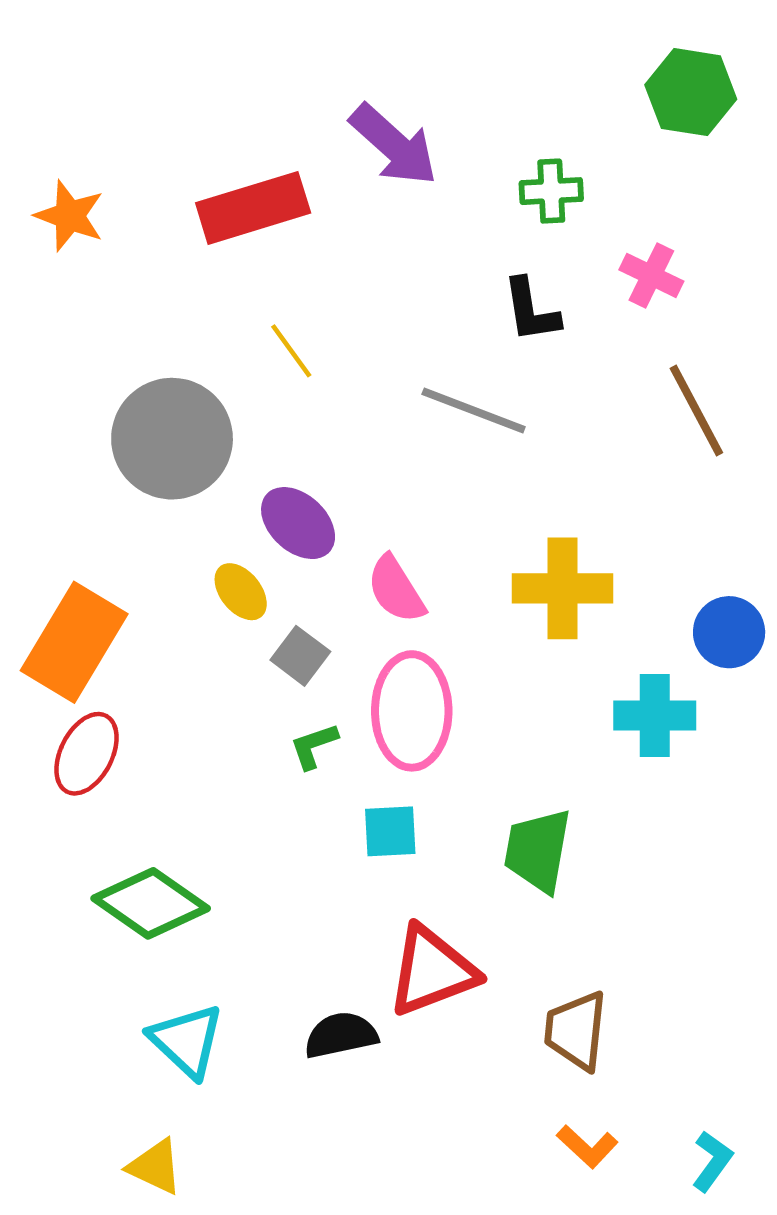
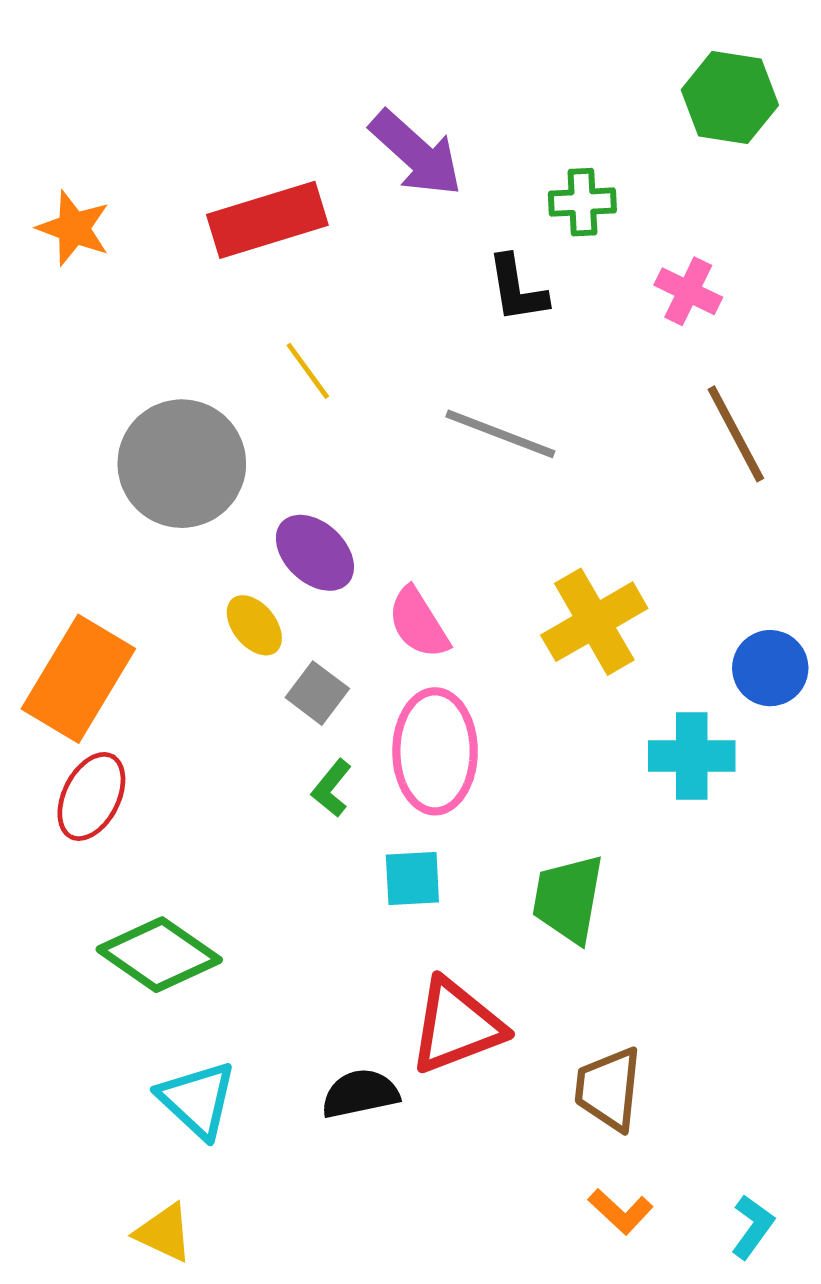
black L-shape: (531, 310) -> (517, 289), moved
yellow cross: (562, 588) -> (594, 622), turned -30
green L-shape: (314, 746) -> (332, 788), turned -32

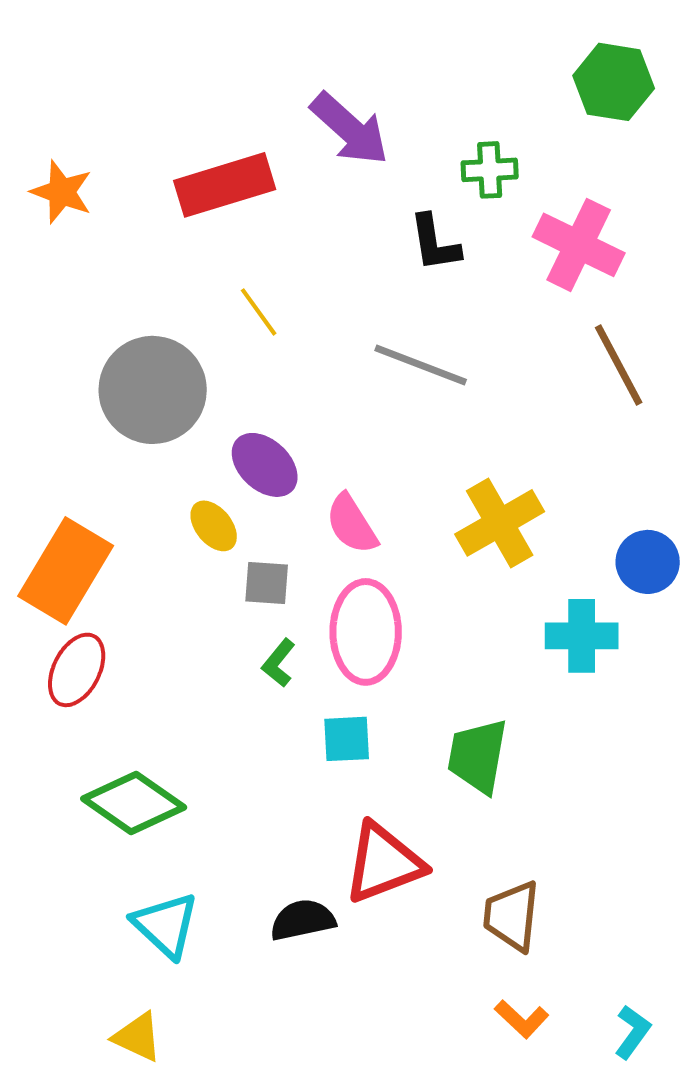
pink cross: (688, 291) -> (579, 245), size x1.6
gray square: (317, 693) -> (267, 583), turned -33

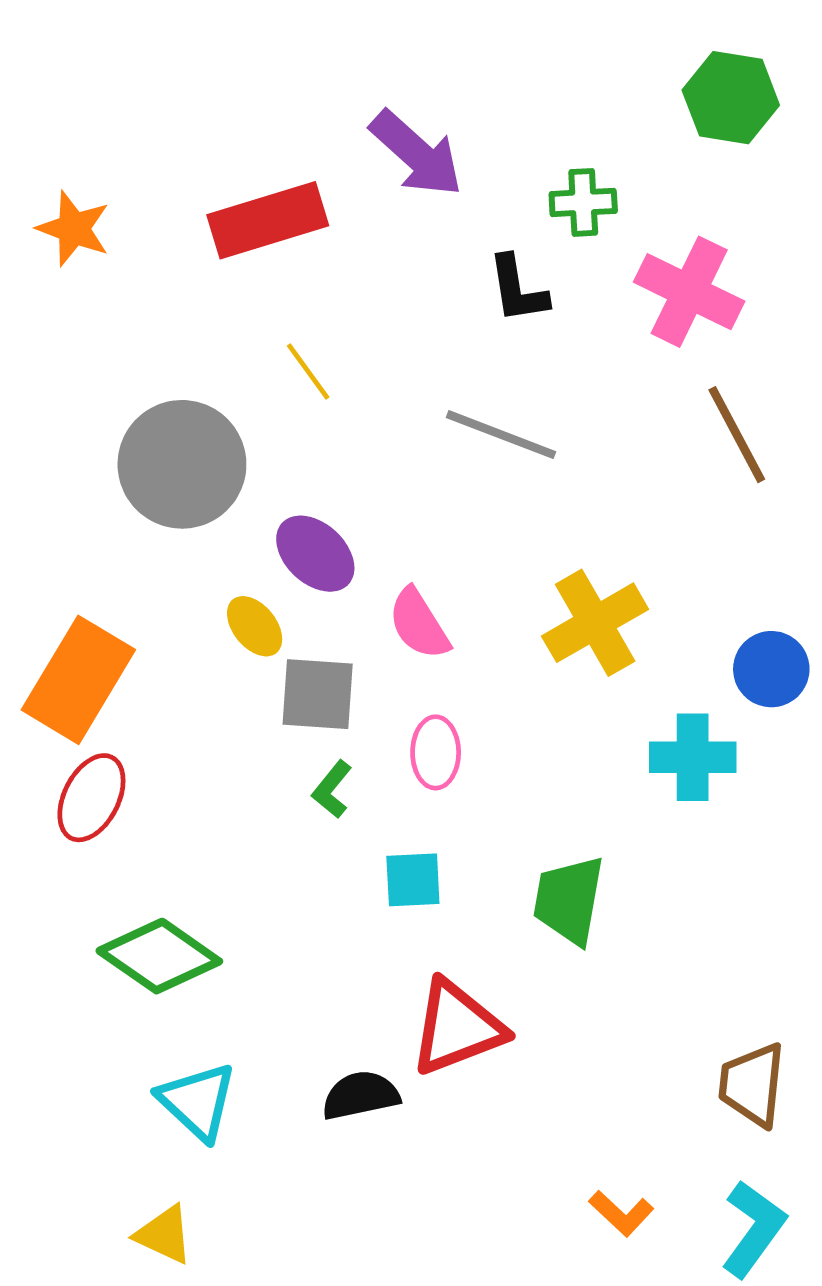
gray square: (267, 583) -> (318, 694), size x1.4
pink ellipse: (366, 632) -> (436, 752), size x0.6
brown trapezoid: (512, 916) -> (752, 1085), moved
cyan L-shape: (633, 1032) -> (753, 1229), size x1.5

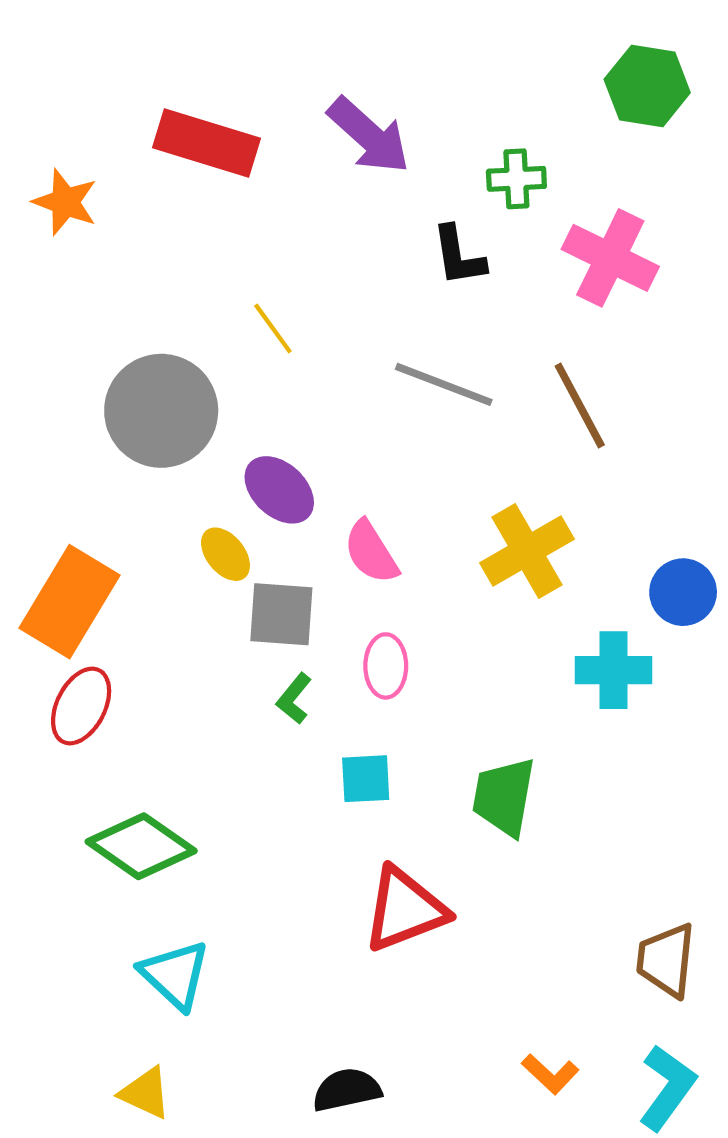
red rectangle: (268, 220) -> (207, 143), moved, turned 34
brown line: (737, 435) -> (580, 406), moved
black semicircle: (361, 1095) -> (347, 1090), moved

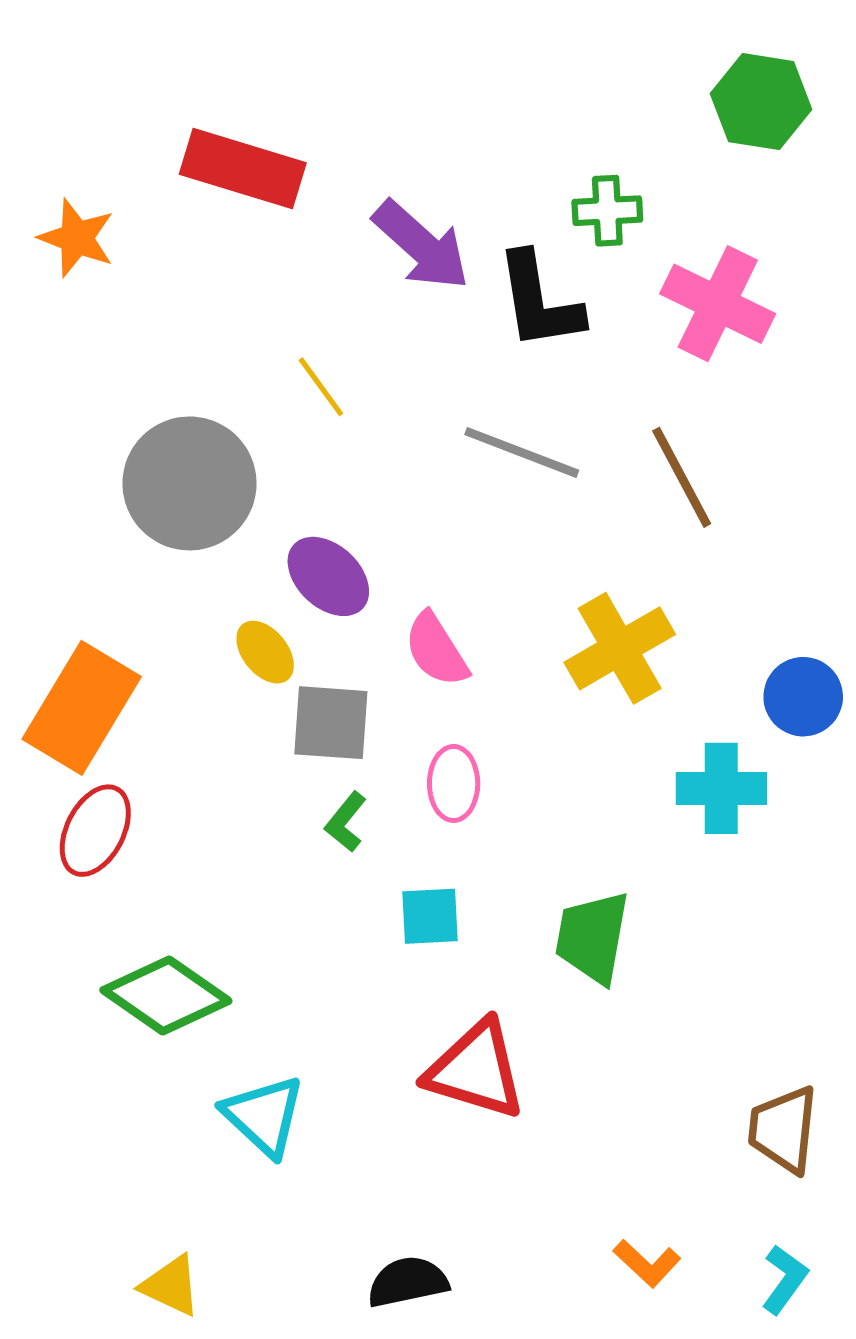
purple arrow: (369, 136) -> (421, 245), moved
black L-shape: (458, 256) -> (539, 301), size x1.4
red triangle: (405, 909) -> (476, 1070), turned 38
cyan triangle: (175, 975) -> (264, 1116), moved
cyan L-shape: (667, 1088) -> (785, 1279), size x0.7

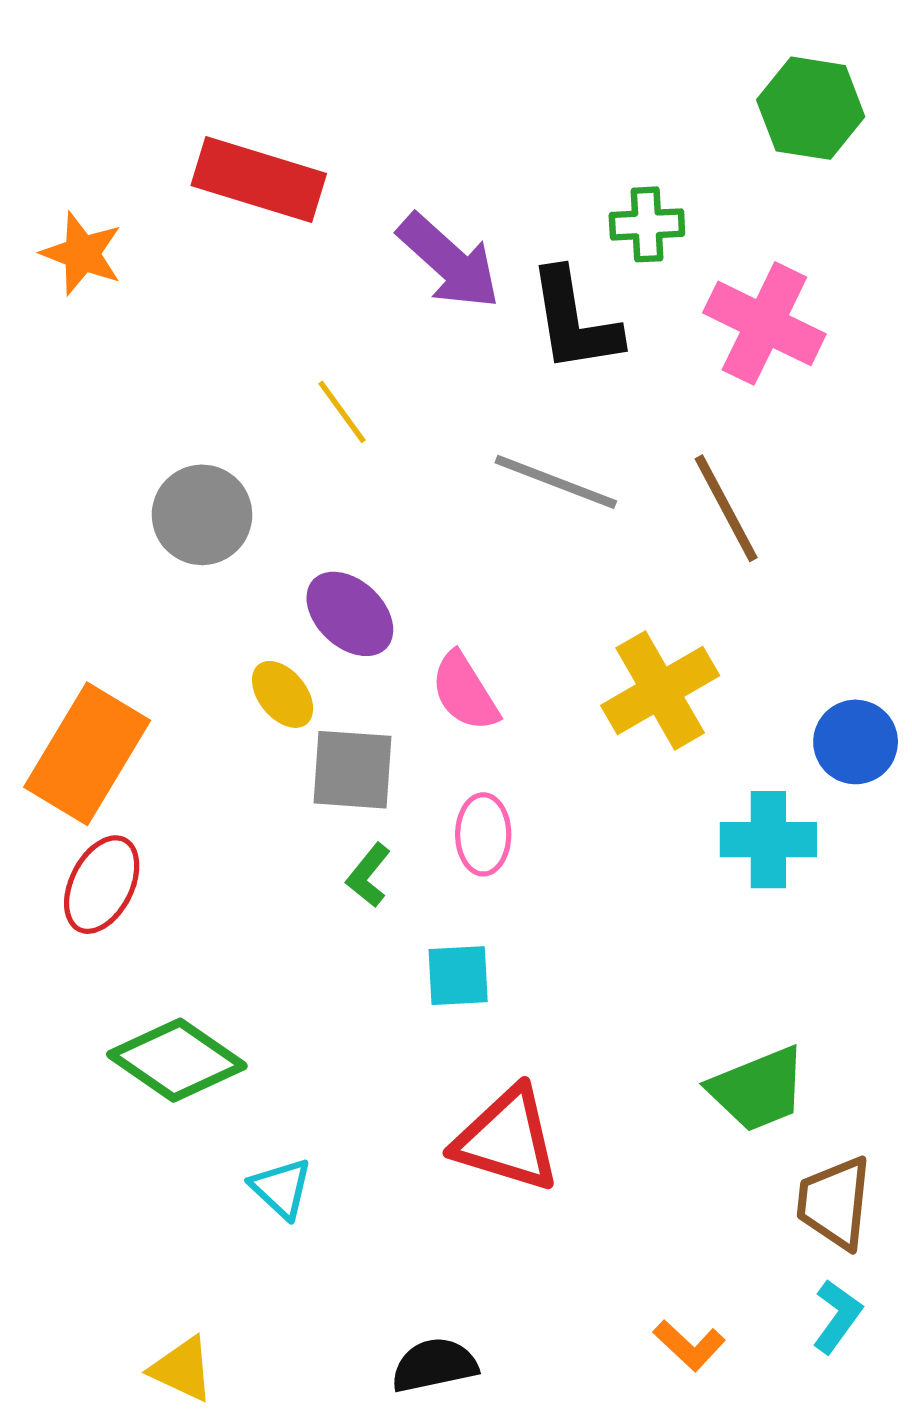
gray circle: (189, 483) -> (202, 515), size x0.7
green trapezoid: (592, 937) -> (758, 1089), moved, turned -122
cyan triangle: (264, 1116) -> (281, 1188), size x0.7
cyan L-shape: (785, 1279) -> (837, 1316), moved

